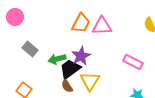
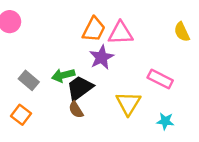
gray rectangle: (30, 49) -> (29, 80), moved
purple star: (81, 56) -> (101, 57), moved
yellow triangle: (90, 81) -> (128, 103), moved

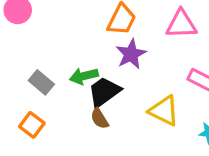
pink triangle: (121, 33) -> (181, 24), moved
yellow triangle: (128, 103) -> (164, 111), turned -36

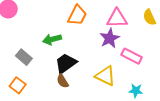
purple star: (131, 54) -> (110, 38), moved
green arrow: (84, 76) -> (52, 39), moved

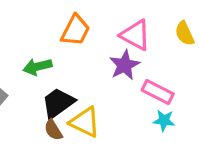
pink triangle: (117, 18) -> (136, 35), turned 30
yellow triangle: (105, 76) -> (85, 122), moved
cyan star: (136, 91) -> (164, 120), moved

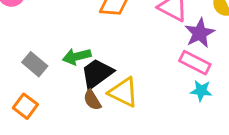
purple star: (124, 65) -> (200, 33), moved
green arrow: (37, 67) -> (77, 56), moved

